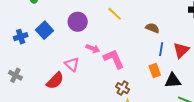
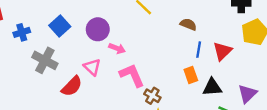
purple circle: (78, 22) -> (98, 29), moved
blue cross: (21, 37) -> (22, 32), moved
pink L-shape: (114, 59) -> (132, 75), moved
gray cross: (15, 75) -> (45, 60), moved, size x1.5

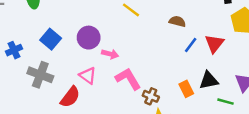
blue line: (199, 50) -> (191, 45), turned 35
orange rectangle: (191, 75) -> (186, 89), moved

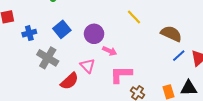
brown semicircle: (177, 21) -> (171, 34), size x1.5
pink L-shape: (128, 79) -> (121, 74), turned -70

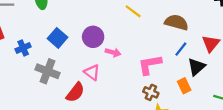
blue line: (179, 56) -> (181, 49), moved
pink L-shape: (121, 74) -> (150, 65), moved
black triangle: (189, 88) -> (196, 67), moved, turned -30

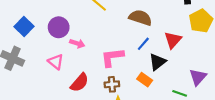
orange rectangle: (184, 86) -> (145, 80), turned -32
red semicircle: (75, 92) -> (79, 83), moved
brown cross: (151, 92) -> (112, 84), turned -32

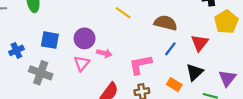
blue square: (24, 26) -> (50, 40), turned -30
pink triangle: (56, 62) -> (82, 63), moved, turned 35
black triangle: (158, 62) -> (195, 72), moved

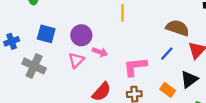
yellow line: (123, 13) -> (123, 13), turned 49
brown semicircle: (166, 23) -> (178, 28), moved

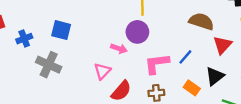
purple circle: (81, 35) -> (137, 32), moved
blue line: (167, 54) -> (185, 57), moved
pink triangle: (76, 60) -> (102, 71), moved

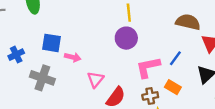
pink arrow: (119, 49) -> (73, 57), moved
orange rectangle: (192, 88) -> (173, 87), moved

